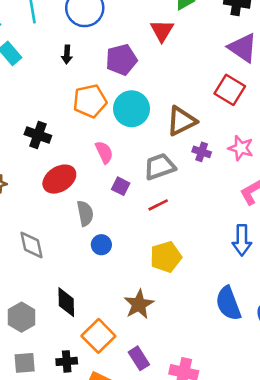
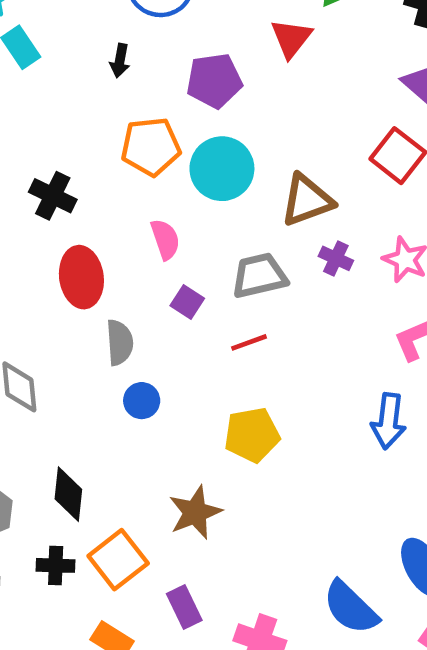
red ellipse: (59, 179) -> (81, 277), turned -72
blue semicircle: (228, 303) -> (351, 608), moved, turned -32
black cross: (67, 361) -> (56, 565), moved

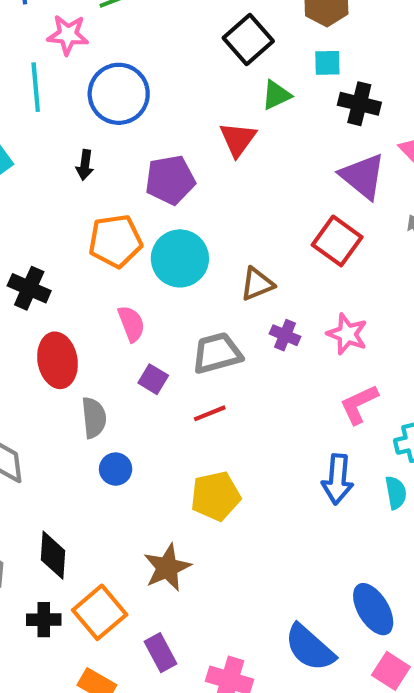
brown triangle: (307, 200) -> (257, 284), size x0.7

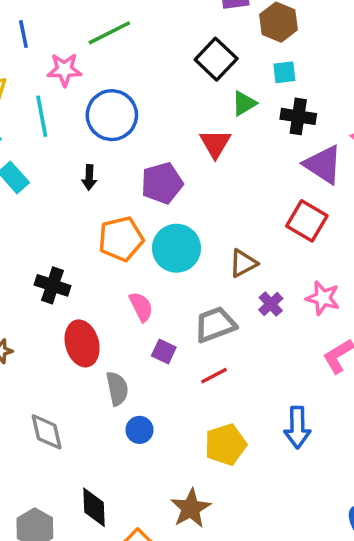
black cross: (359, 104) -> (298, 116), moved
purple cross: (285, 335) -> (271, 304), turned 30
blue arrow: (338, 479) -> (297, 427), moved

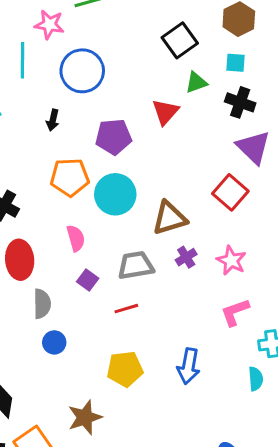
brown triangle: (243, 263) -> (169, 218), size x1.4

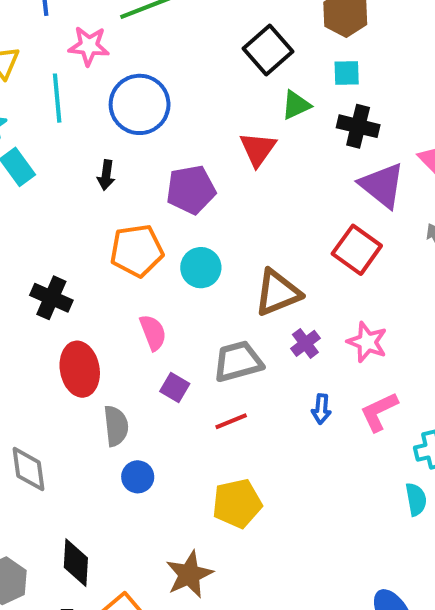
cyan circle: (115, 194) -> (201, 268), size x0.7
blue arrow: (189, 366) -> (321, 409), moved, size x0.6

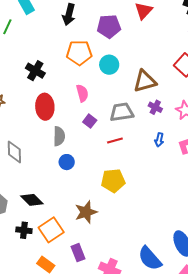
black arrow: (106, 175) -> (69, 15), size x1.5
purple cross: (305, 343) -> (155, 107), turned -32
black diamond: (76, 563) -> (32, 200), turned -55

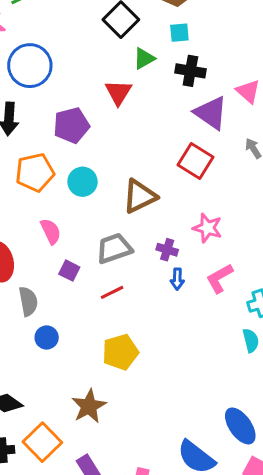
purple cross: (155, 107) -> (167, 250), moved

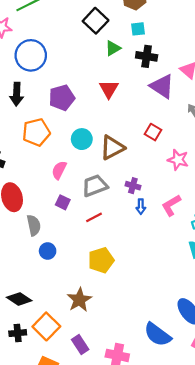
red triangle: (118, 92) -> (109, 89), moved
red square: (195, 161) -> (153, 132), moved, size x0.7
cyan circle: (83, 182) -> (82, 139), moved
pink star: (207, 228) -> (178, 160), moved
pink semicircle: (51, 231) -> (59, 170), moved, turned -126

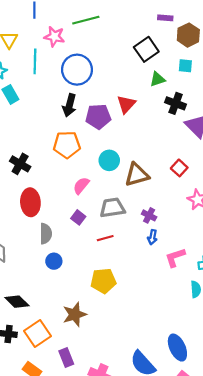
black cross: (147, 56) -> (176, 103), moved
red triangle: (109, 89) -> (126, 104), moved
black arrow: (17, 94) -> (69, 105), moved
pink L-shape: (171, 205) -> (175, 257), moved

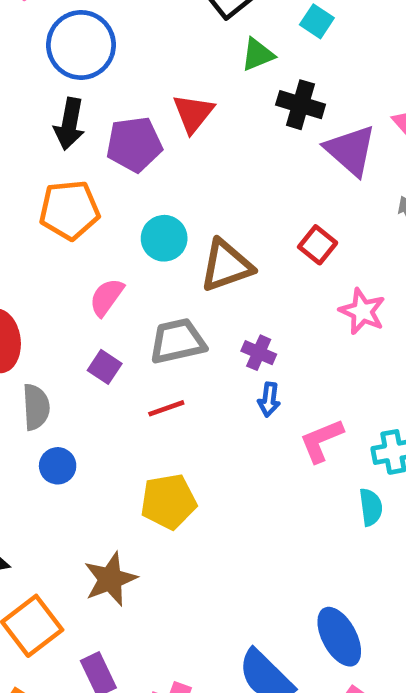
cyan square: (185, 66) -> (317, 21), turned 32

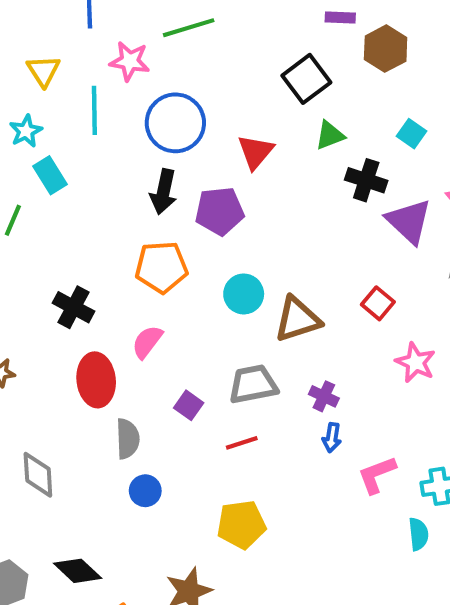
cyan square: (317, 21) -> (412, 134), moved
red triangle: (193, 113) -> (255, 152), moved
pink semicircle: (107, 297) -> (147, 342), moved

